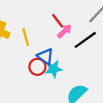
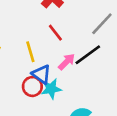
pink arrow: (65, 31) -> (67, 62), moved
yellow line: (26, 37) -> (30, 52), moved

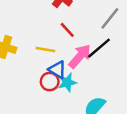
yellow line: (30, 52) -> (45, 49), turned -60
pink arrow: (67, 62) -> (80, 56), size x1.5

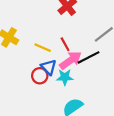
red line: (67, 30) -> (65, 44), moved
cyan star: (67, 82) -> (65, 77), moved

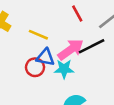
red line: (65, 44) -> (77, 14), moved
blue triangle: (49, 67) -> (45, 57), turned -35

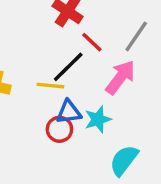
black line: (92, 46) -> (68, 67), moved
pink arrow: (71, 50) -> (120, 77), moved

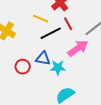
yellow line: (50, 86) -> (41, 19), moved
red circle: (59, 129) -> (23, 67), moved

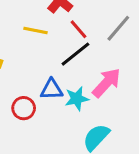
black line: (51, 33) -> (75, 54), moved
pink arrow: (78, 48) -> (106, 83), moved

